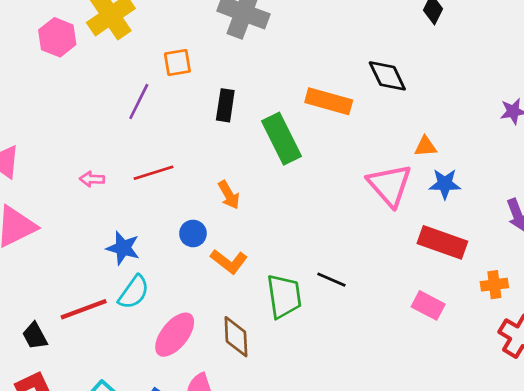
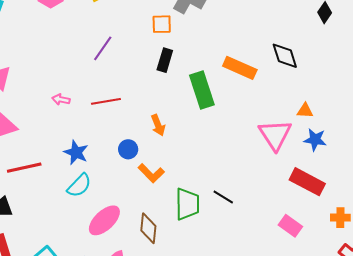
orange square: (177, 63) -> (162, 24), moved
red line: (84, 309) -> (24, 168), moved

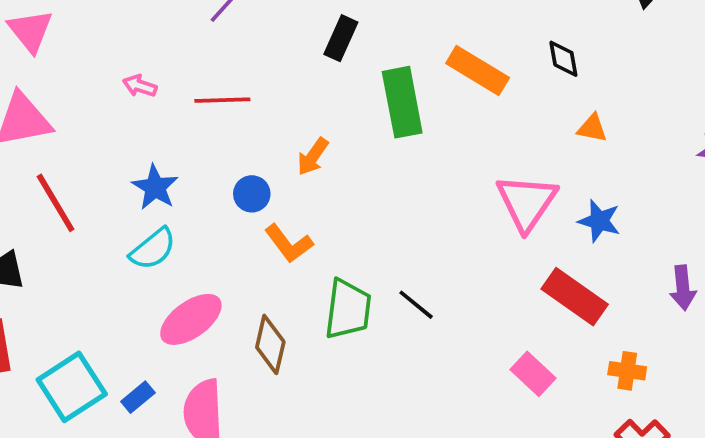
black diamond: (285, 56) -> (563, 59), size x0.7
orange triangle: (305, 111) -> (592, 128), moved
orange arrow: (158, 125) -> (313, 157), turned 50
red line: (24, 168) -> (56, 203), turned 64

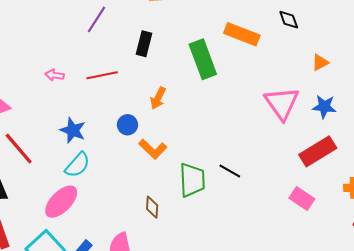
black rectangle: (341, 38) -> (144, 44), moved
orange triangle: (592, 128) -> (320, 62), moved, turned -30
red rectangle: (575, 297) -> (318, 151), turned -57
pink ellipse: (191, 319) -> (61, 202), moved
brown diamond: (270, 344) -> (152, 207), size x0.7

